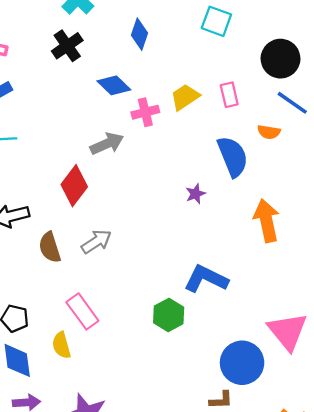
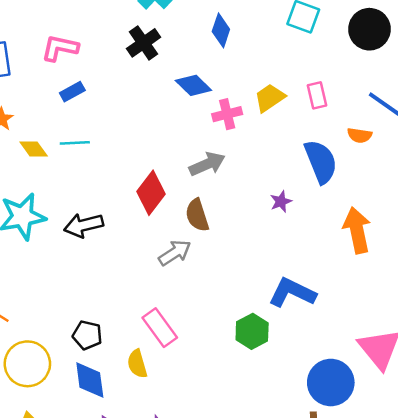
black circle: (281, 59) -> (369, 29), moved
gray arrow: (107, 144) -> (207, 164), moved
brown semicircle: (50, 247) -> (197, 215), moved

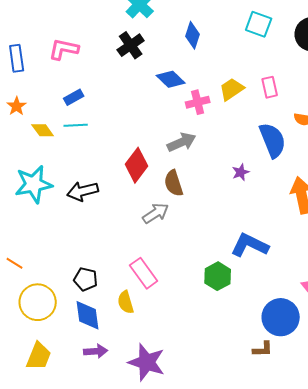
blue rectangle: (72, 92) -> (74, 97), moved

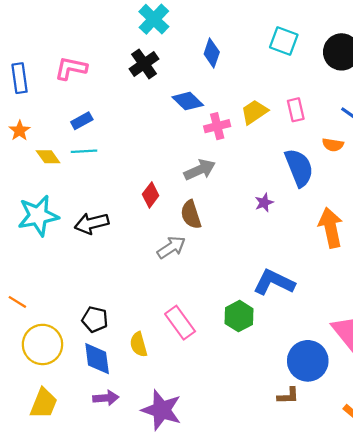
red diamond: (137, 165) -> (151, 195), size x0.7
pink rectangle: (144, 273) -> (180, 323), moved

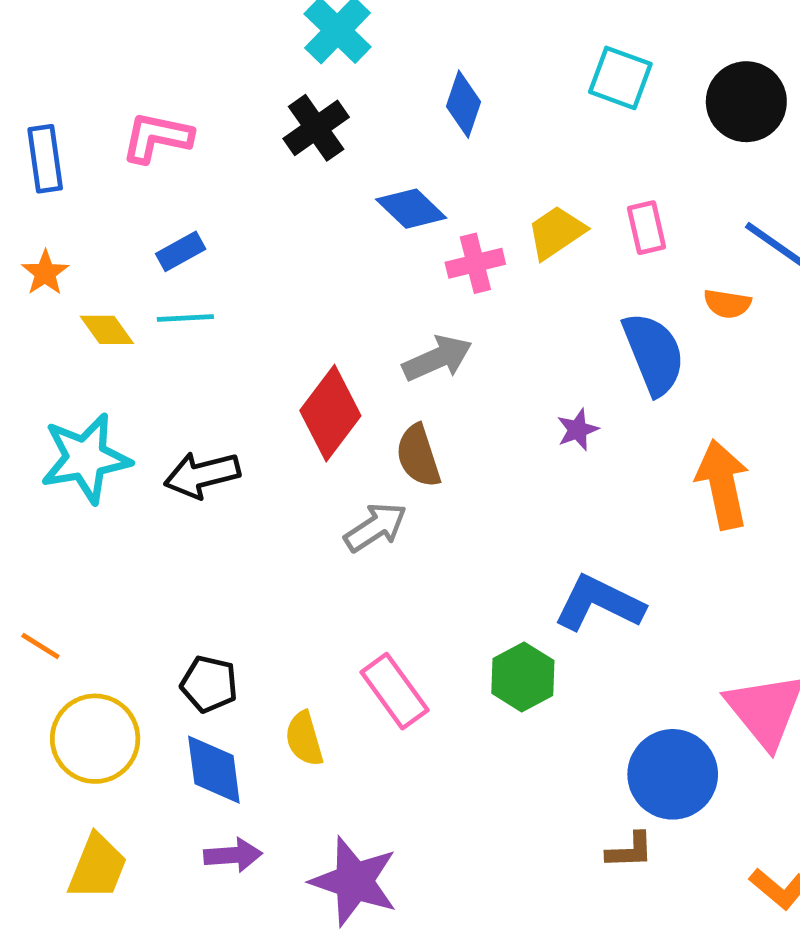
red diamond: (151, 195) -> (330, 413), size x1.6

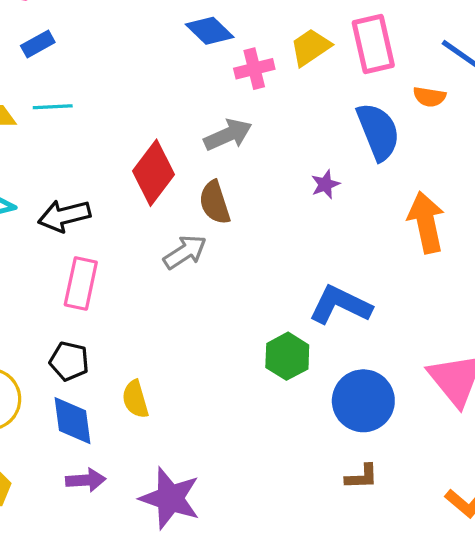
pink rectangle: (647, 228) -> (373, 44), size x1.6
blue rectangle: (181, 251) -> (38, 44), moved
pink rectangle: (395, 691) -> (81, 283), moved, turned 48
blue circle: (673, 774) -> (363, 401), moved

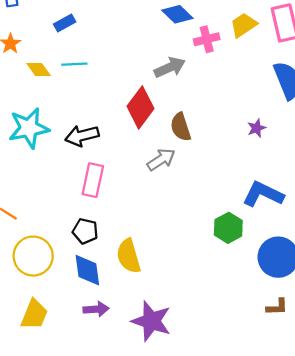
gray arrow: (228, 135) -> (170, 67), moved
purple star: (325, 184) -> (257, 128), moved
yellow semicircle: (135, 399) -> (129, 256), size x1.4

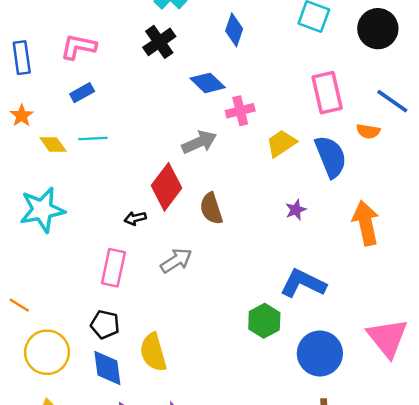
yellow trapezoid: (244, 25) -> (281, 143), moved
black arrow: (82, 136) -> (135, 218), moved, size x0.6
gray arrow: (161, 160) -> (176, 260), moved

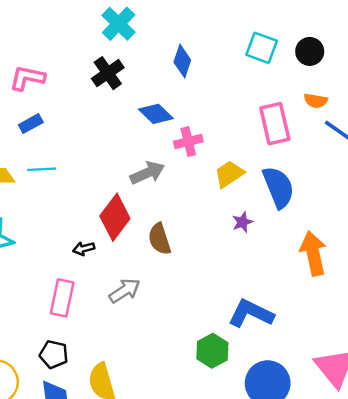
black circle: (378, 29) -> (310, 51), moved, size x0.7
orange semicircle: (368, 131) -> (316, 101), moved
purple star: (296, 210) -> (242, 222), moved

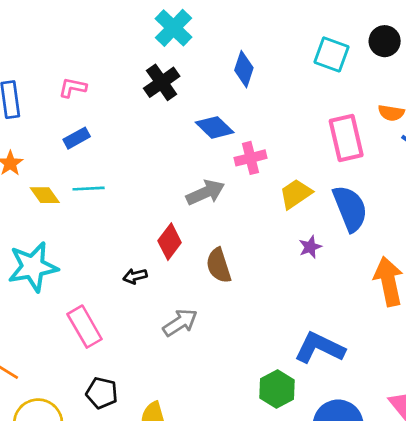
black circle: (310, 51) -> (385, 41), moved
pink L-shape: (27, 78) -> (73, 88), size x0.7
red diamond: (115, 217) -> (170, 242), size x0.7
pink rectangle: (62, 298) -> (85, 327), moved, turned -42

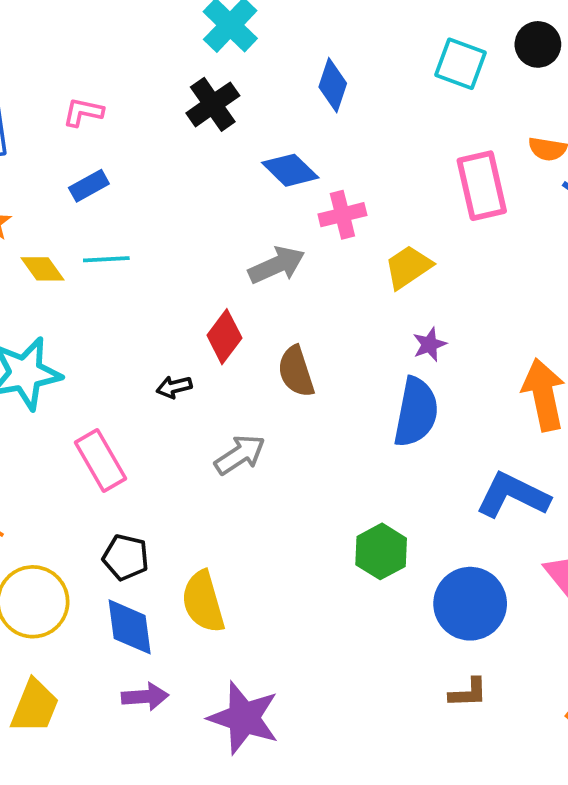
blue semicircle: (350, 208) -> (416, 412), moved, turned 33
blue L-shape: (320, 348) -> (513, 495), moved

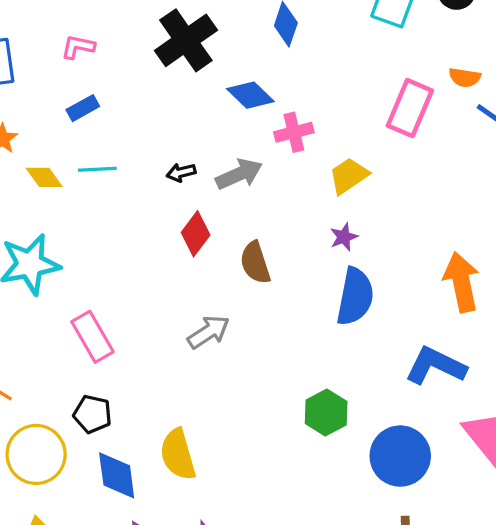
black cross: (213, 104) -> (186, 40), size x1.4
pink rectangle: (482, 186) -> (410, 108), turned 36
purple star: (430, 344) -> (344, 237), moved
black arrow: (174, 387) -> (181, 172), moved
black pentagon: (126, 557) -> (92, 414), moved

